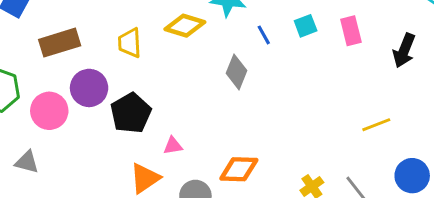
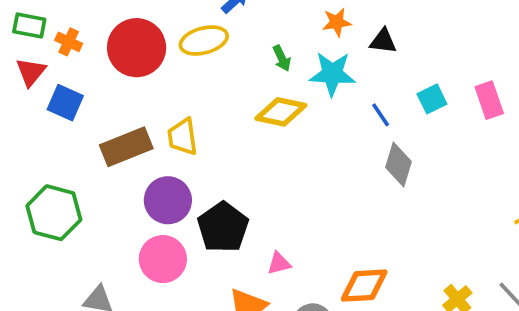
yellow trapezoid: (130, 43) -> (183, 137), moved
gray diamond: (236, 72) -> (399, 165), moved
pink circle: (49, 111) -> (163, 259), moved

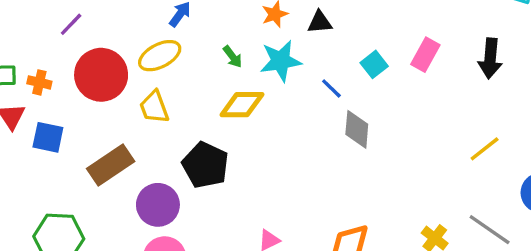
pink rectangle: (489, 100) -> (425, 55), turned 60
yellow trapezoid: (183, 137) -> (154, 107), moved
black pentagon: (223, 227) -> (205, 165), moved

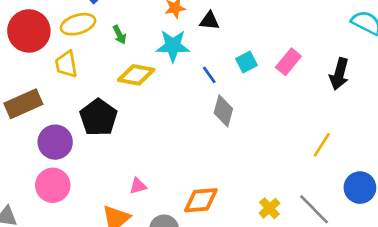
green arrow: (233, 57) -> (119, 35), moved
yellow line: (485, 149) -> (322, 145), turned -30

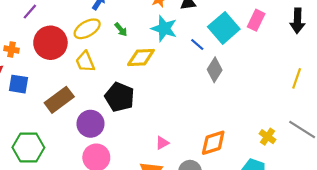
cyan star: (173, 46) -> (164, 29), turned 30
cyan square: (246, 62) -> (224, 28), size x1.8
gray diamond: (223, 111) -> (215, 70), turned 30

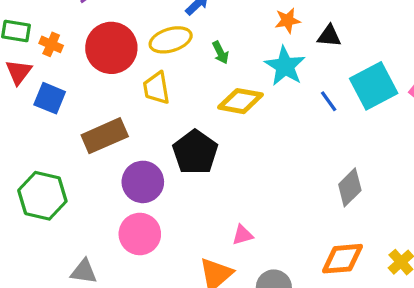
gray diamond: (215, 70) -> (350, 187), moved
orange diamond: (213, 143) -> (342, 259), moved

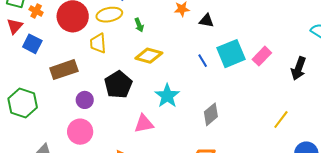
cyan star: (285, 66) -> (167, 96), moved
purple circle: (143, 182) -> (85, 100), size x0.7
pink triangle: (243, 235) -> (144, 124), moved, size x1.5

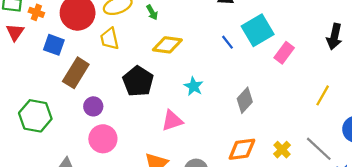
blue square: (32, 44) -> (54, 45), moved
pink rectangle: (262, 56) -> (284, 53), moved
brown rectangle: (64, 70) -> (76, 73), turned -32
cyan star: (167, 96) -> (194, 86), size x0.7
purple circle: (85, 100) -> (93, 106), moved

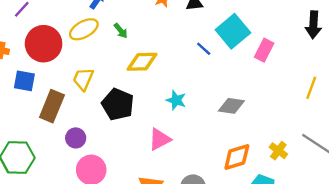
yellow trapezoid: (110, 39) -> (83, 79), moved, turned 45
gray diamond: (245, 100) -> (231, 106), turned 65

